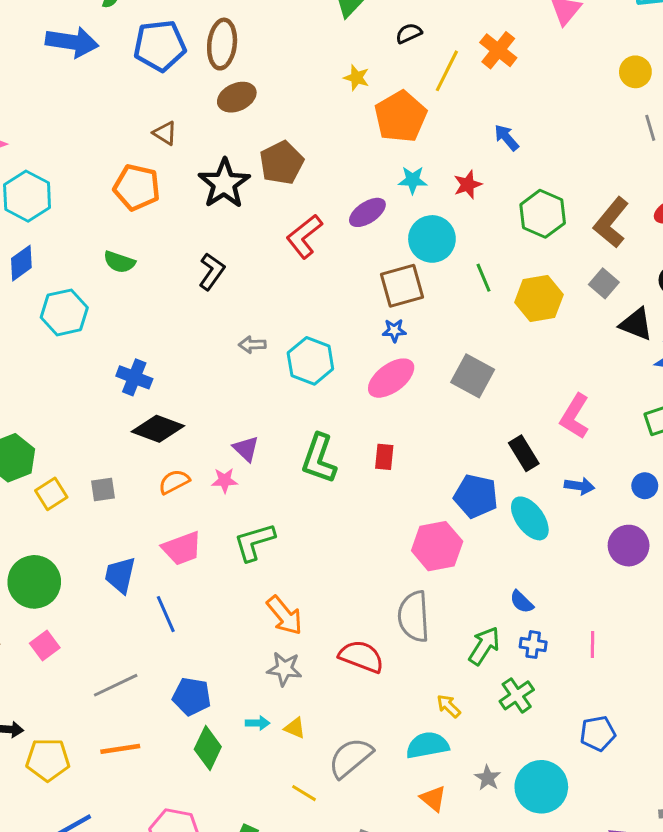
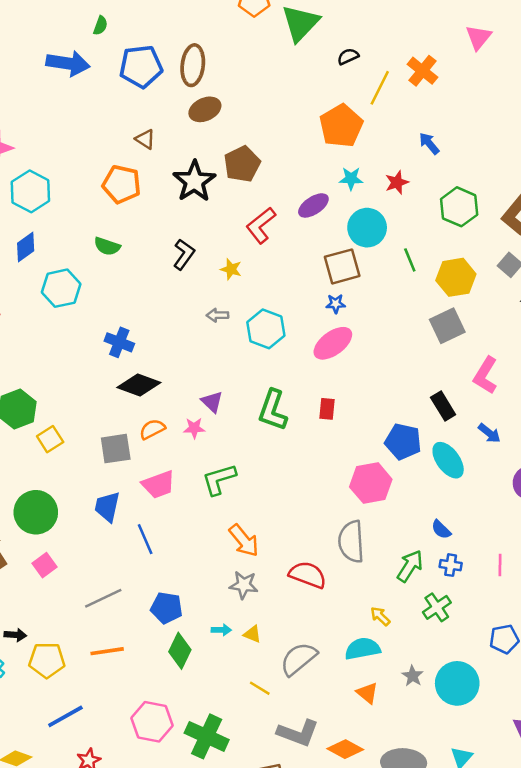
yellow star: (356, 78) -> (231, 269), moved
gray square: (473, 376) -> (447, 326), moved, turned 36
blue arrow: (579, 486) -> (489, 433), turned 30
gray square: (103, 490) -> (116, 449), moved, size x1.5

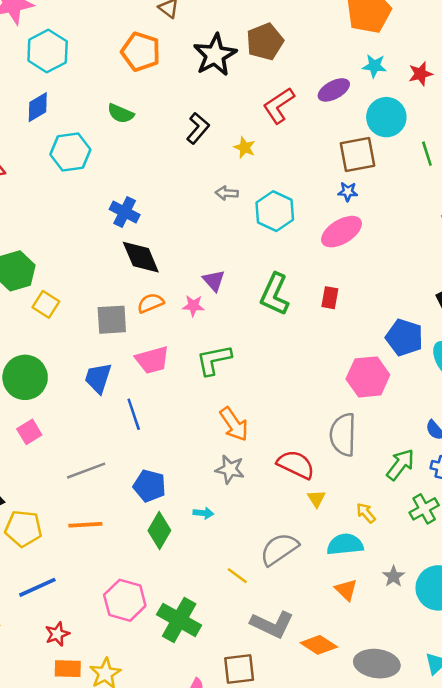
black diamond: (139, 385) -> (141, 257), turned 42
yellow square: (50, 439) -> (46, 304), turned -30
yellow triangle: (252, 634) -> (316, 499), moved, turned 30

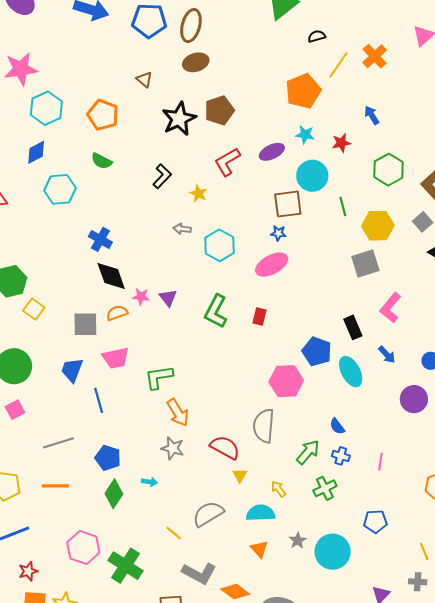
orange pentagon: (141, 52) -> (103, 115), moved
pink star: (193, 306) -> (141, 297), moved
green L-shape: (214, 360) -> (159, 377), moved

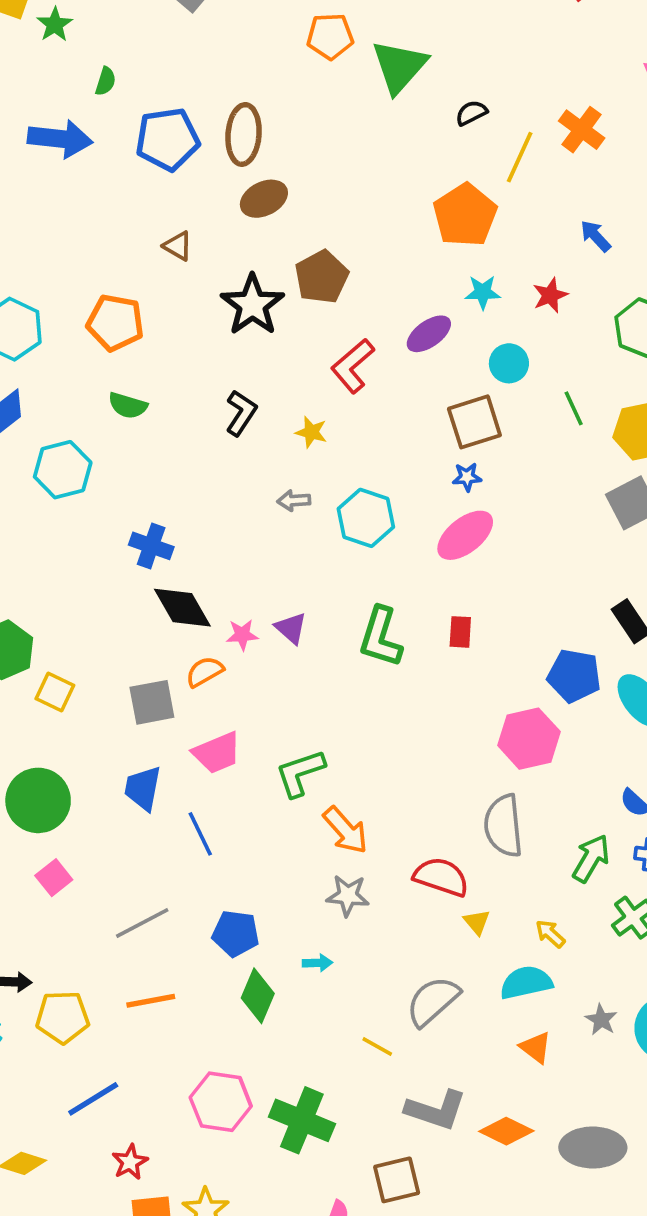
cyan circle: (312, 176) -> (509, 363), size x0.7

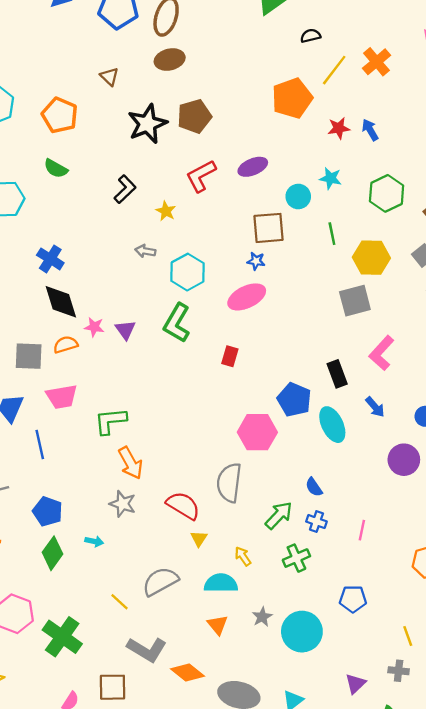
cyan star: (483, 292) -> (330, 178), moved
red star: (550, 295) -> (339, 128), moved
green L-shape: (381, 637) -> (177, 323), moved

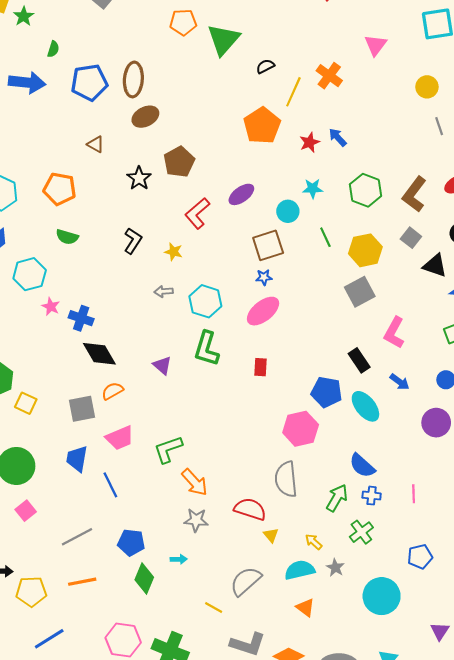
black star: (147, 124) -> (139, 178), size x0.7
pink star: (94, 327) -> (51, 307), moved, turned 30
blue semicircle: (314, 487) -> (362, 466), size x1.5
gray star: (262, 617) -> (335, 568), moved

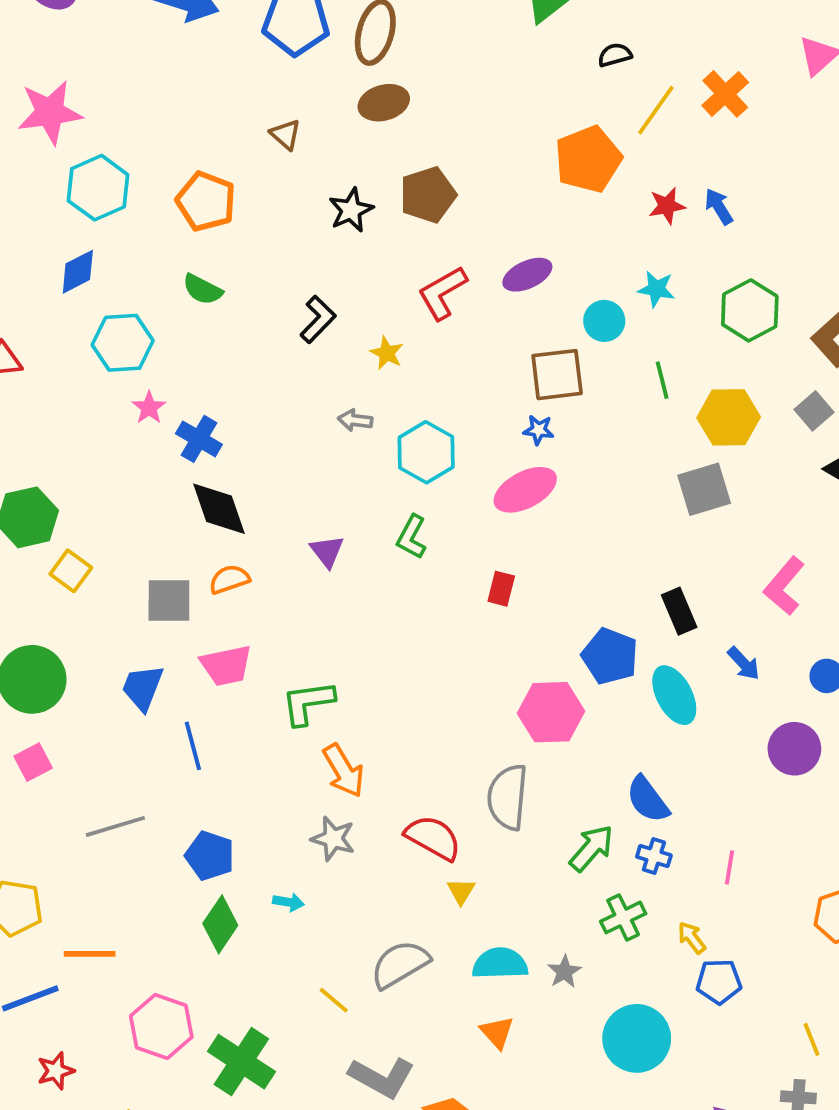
pink L-shape: (394, 333) -> (784, 586), moved
green L-shape: (207, 349) -> (412, 537), size x0.7
yellow arrow: (314, 542) -> (692, 938), moved
orange line: (82, 582) -> (90, 954), moved

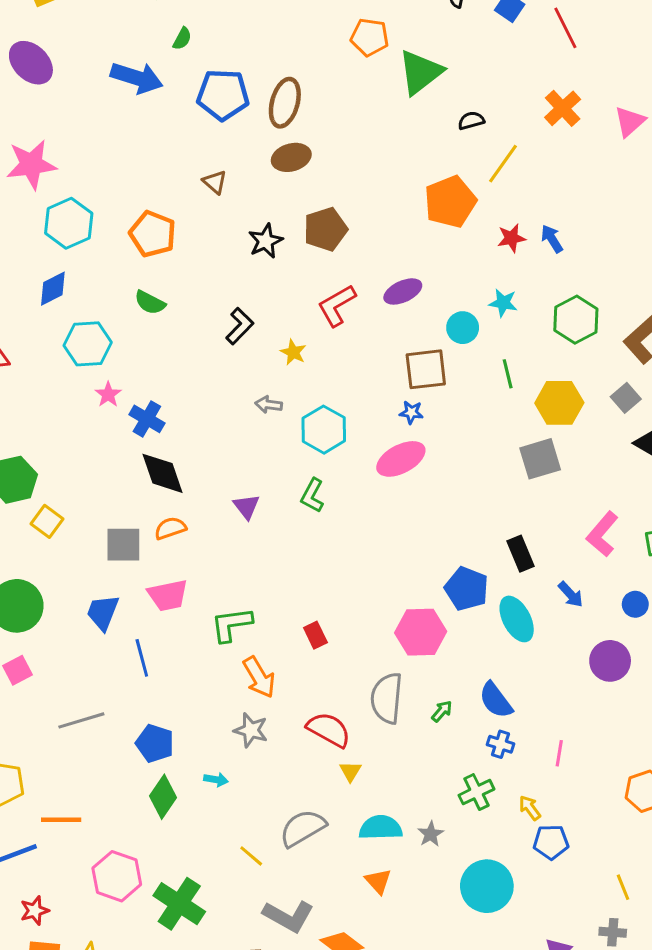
orange cross: (725, 94) -> (563, 108), moved
red rectangle: (501, 589) -> (315, 635), moved, turned -40
green arrow: (591, 848) -> (442, 711), moved, size x0.6

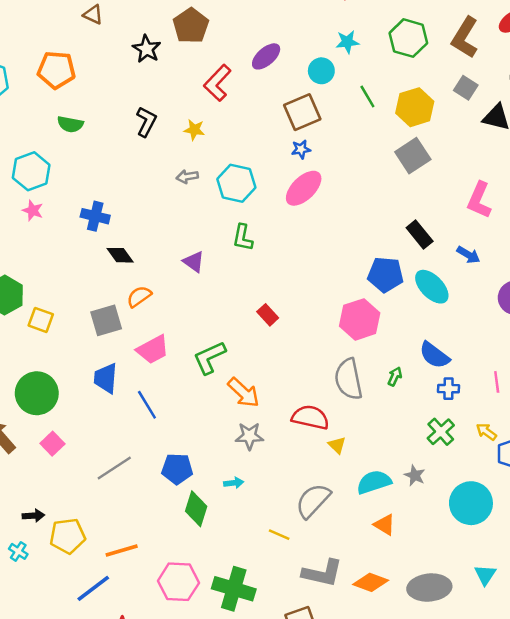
pink star: (108, 394) -> (33, 210), moved
black diamond: (162, 473) -> (120, 255), size x0.7
red rectangle: (315, 635) -> (268, 315), moved

